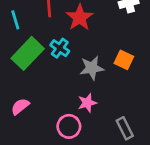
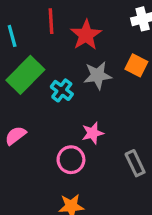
cyan cross: (60, 48) -> (62, 90), moved
orange square: (124, 60) -> (136, 65), moved
gray star: (92, 68) -> (98, 75), moved

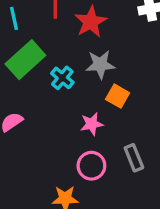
orange square: (136, 65) -> (118, 96), moved
pink circle: (71, 160) -> (91, 166), moved

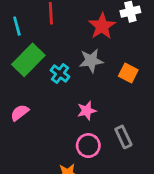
red star: (91, 22) -> (102, 26), moved
orange square: (118, 96) -> (128, 73), moved

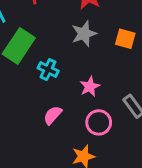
cyan cross: (60, 73) -> (48, 69), moved
pink semicircle: (20, 113) -> (53, 115), moved

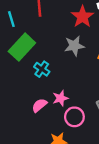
pink star: (90, 87) -> (60, 98), moved

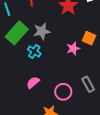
gray star: (74, 46) -> (42, 31), moved
pink star: (60, 98) -> (73, 49), moved

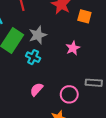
orange square: (89, 38) -> (84, 16), moved
gray rectangle: (88, 84) -> (94, 83), turned -49

